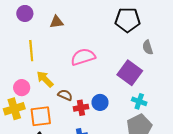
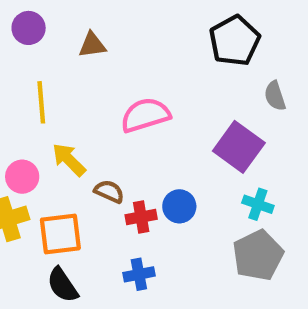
black pentagon: (128, 20) -> (235, 41), turned -30

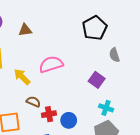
purple square: (239, 147) -> (97, 80), size x0.7
yellow arrow: (69, 160) -> (22, 77), moved
blue circle: (179, 206) -> (69, 120), moved

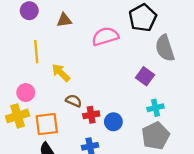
gray semicircle: (114, 55) -> (165, 48), size x1.6
pink semicircle: (51, 64) -> (105, 36), moved
cyan cross: (106, 108) -> (155, 108), turned -32

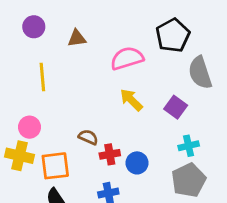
yellow arrow: (61, 73) -> (131, 100), moved
yellow cross: (18, 116) -> (19, 156), turned 30

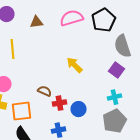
pink semicircle: (127, 58) -> (72, 18), moved
purple square: (176, 107) -> (116, 70), moved

